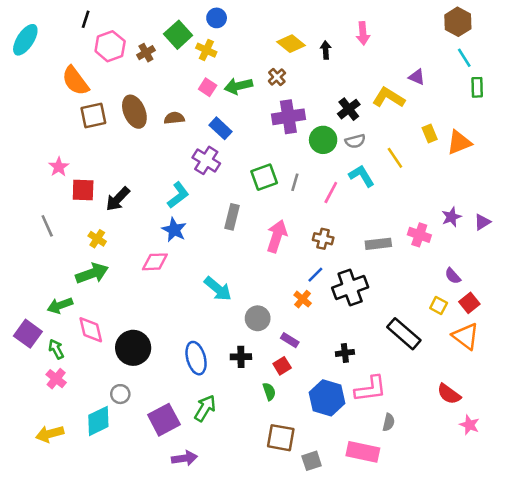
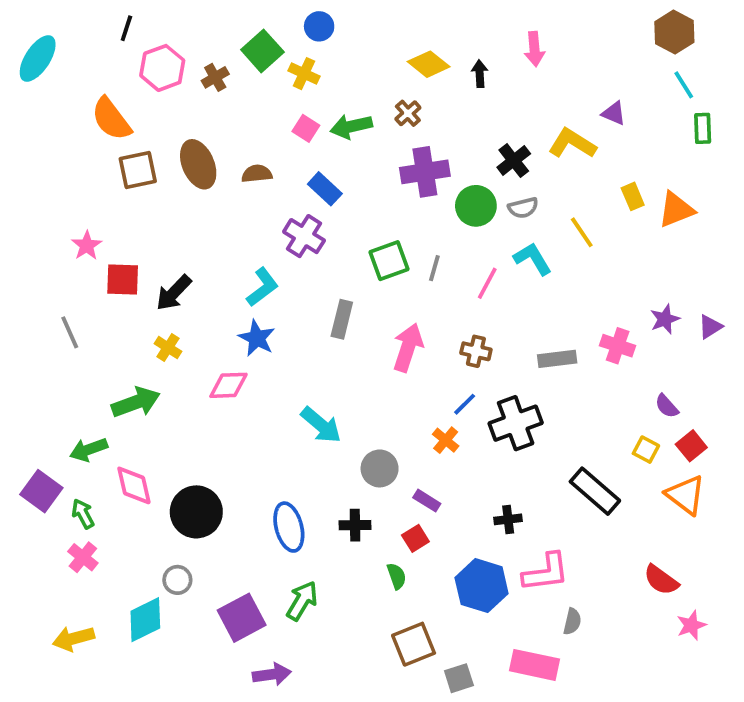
yellow cross: (97, 239) -> (168, 348), moved
pink star: (469, 425) -> (691, 625), turned 30
brown square: (281, 438) -> (414, 644), turned -32

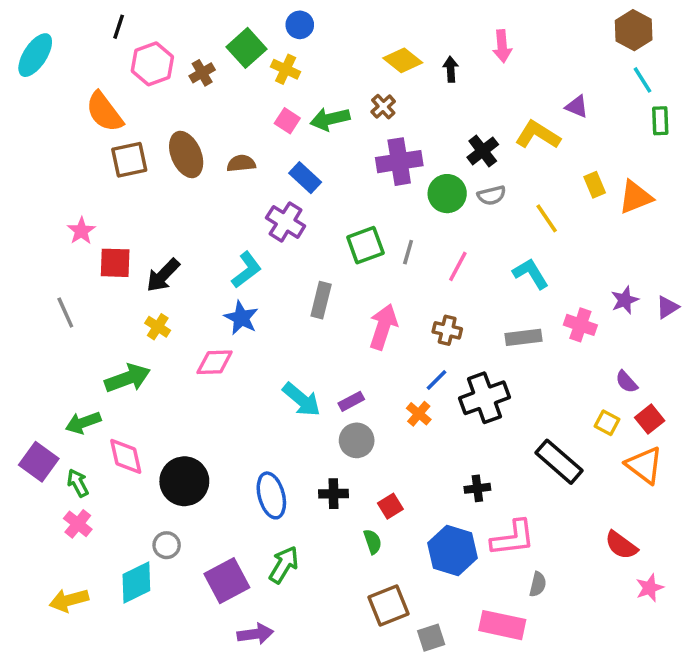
cyan L-shape: (533, 259) -> (531, 273), moved
purple rectangle: (427, 501) -> (351, 401), moved, turned -60

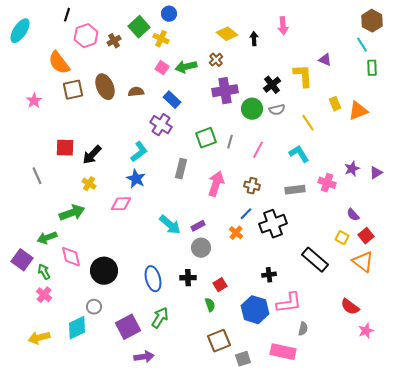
brown hexagon: (634, 30) -> (372, 21), moved
yellow L-shape: (538, 135) -> (303, 76), turned 55
pink star: (81, 231) -> (34, 101), moved

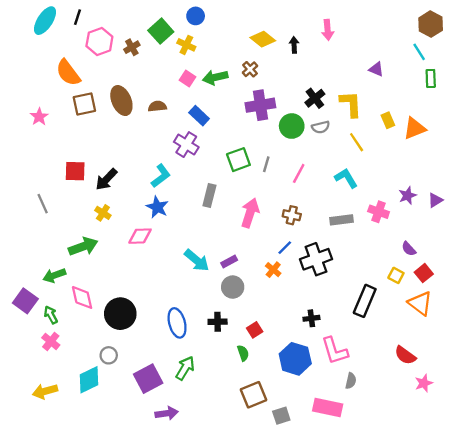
cyan ellipse: (20, 31) -> (45, 21), moved
yellow L-shape: (303, 76) -> (351, 104), moved
black rectangle: (315, 260) -> (365, 301), turned 72
pink L-shape: (289, 303) -> (335, 351), turned 80

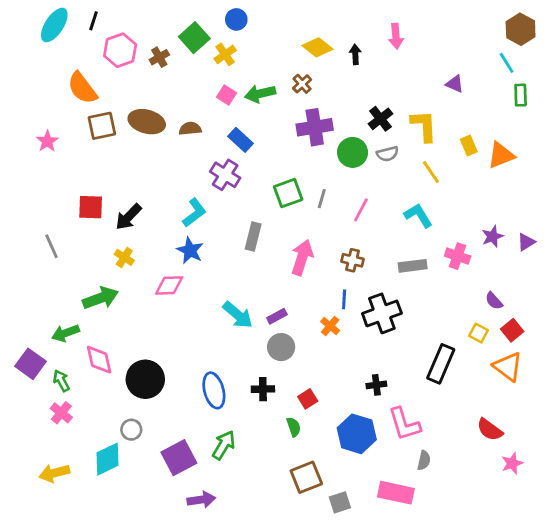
yellow cross: (186, 45) -> (225, 54), turned 30
brown ellipse: (121, 101) -> (147, 122), turned -52
blue line: (285, 248) -> (344, 299), turned -42

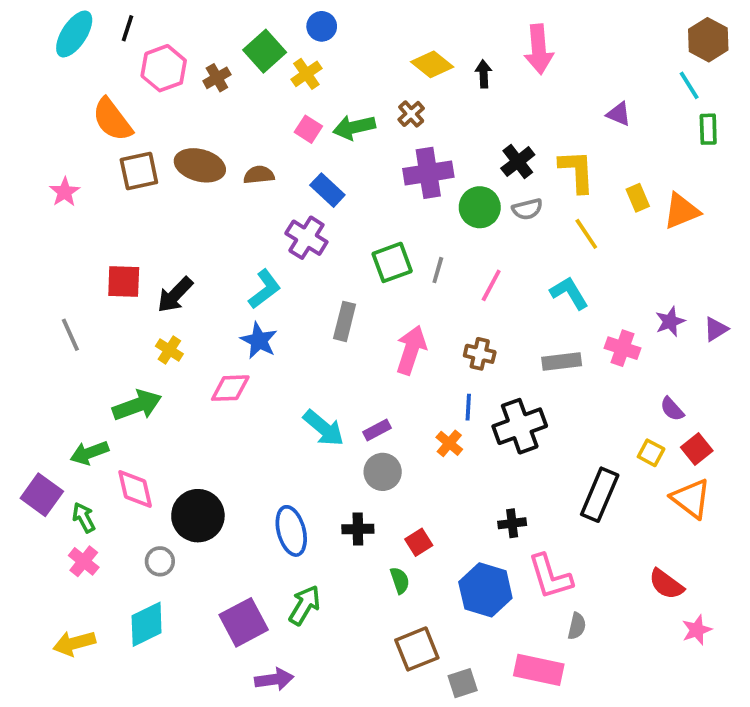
pink arrow: (396, 36) -> (539, 49), size x1.4
gray circle: (131, 430) -> (160, 561), moved

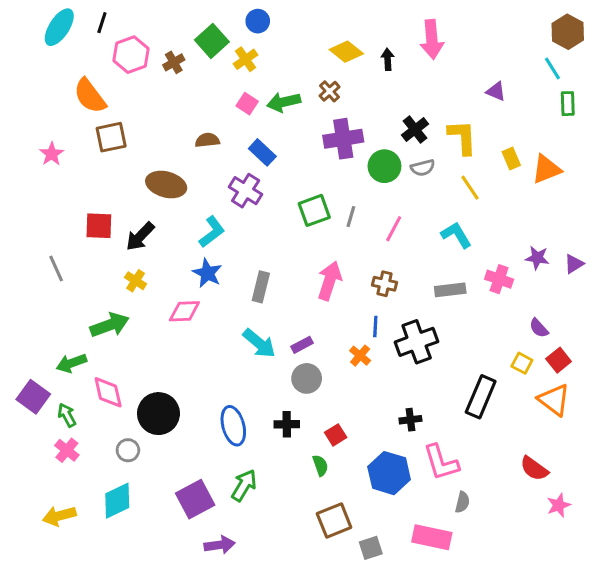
brown ellipse: (200, 165) -> (166, 184), moved
gray rectangle: (345, 321) -> (261, 287), moved
purple star: (670, 321) -> (537, 258), turned 30

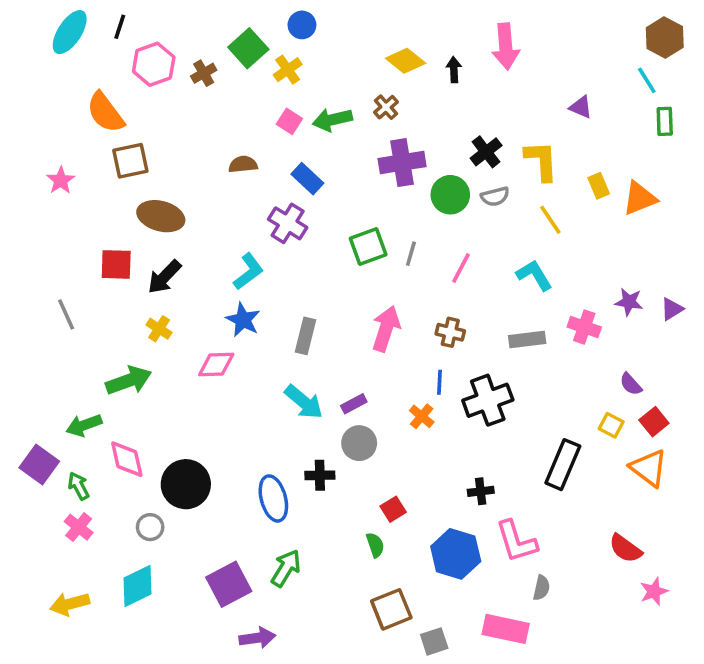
brown ellipse: (166, 184) -> (161, 216), moved
black cross: (287, 424) -> (320, 475), moved

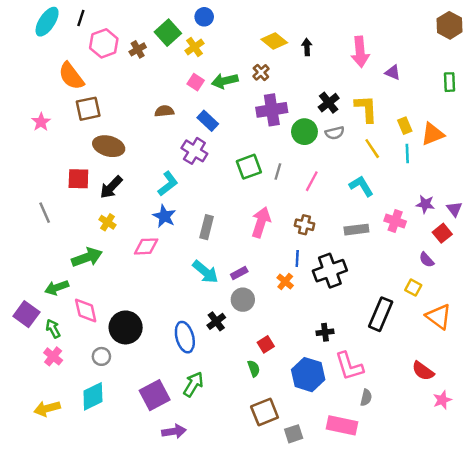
pink arrow: (506, 46) -> (360, 52), moved
cyan line: (647, 80) -> (407, 153), moved, turned 30
purple triangle: (672, 309) -> (454, 209), turned -35
red square: (654, 422) -> (442, 233), moved
black cross: (320, 475) -> (216, 321), turned -36

